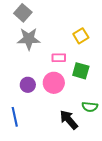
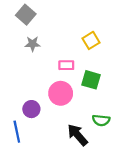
gray star: (29, 39) -> (33, 44), size x0.6
purple circle: (28, 85) -> (31, 109), moved

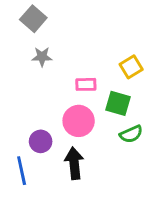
yellow square: (91, 40) -> (131, 67), moved
green semicircle: (101, 120) -> (131, 134), moved, turned -30
black arrow: (77, 135) -> (74, 163), moved, turned 35

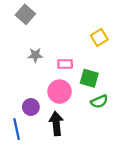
gray star: (42, 57) -> (35, 55), moved
yellow square: (131, 67) -> (99, 37), moved

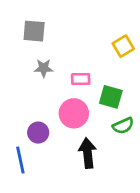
gray square: (25, 14) -> (34, 31), moved, turned -36
black arrow: (56, 124) -> (88, 153), moved

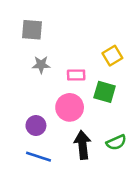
yellow square: (123, 46) -> (112, 56), moved
green semicircle: (123, 126) -> (116, 142), moved
blue line: (20, 160) -> (39, 157), moved, turned -60

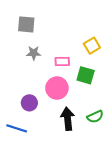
blue line: (39, 157) -> (17, 128), moved

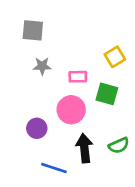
blue line: (17, 128) -> (54, 168), moved

